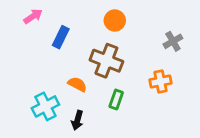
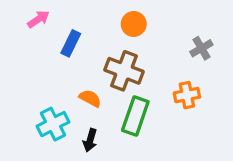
green rectangle: (116, 99) -> (135, 116), size x1.6

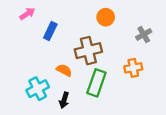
orange circle: (134, 24) -> (106, 17), moved
brown cross: (124, 71) -> (88, 51), turned -35

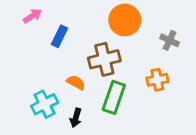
orange circle: (106, 17) -> (125, 20), size x1.5
gray cross: (144, 34) -> (170, 40), turned -35

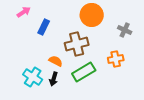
green rectangle: (114, 97) -> (84, 72), turned 40
cyan cross: (45, 104) -> (33, 77), turned -30
black arrow: (76, 118) -> (54, 79), moved

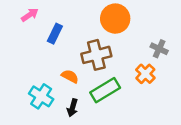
gray cross: (125, 30) -> (159, 49), moved
orange cross: (116, 59) -> (145, 74), turned -35
black arrow: (54, 79) -> (72, 108), moved

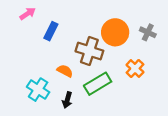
orange circle: (115, 19) -> (115, 32), moved
gray cross: (159, 49) -> (148, 32), moved
brown cross: (96, 55) -> (89, 51), turned 32

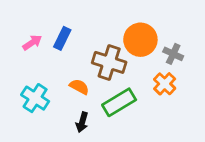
pink arrow: (28, 14) -> (32, 43), moved
gray cross: (148, 32) -> (173, 54), moved
cyan cross: (38, 90) -> (35, 98), moved

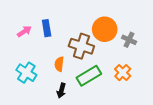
blue rectangle: (62, 38) -> (47, 28), turned -35
orange cross: (165, 84) -> (123, 73), moved
orange semicircle: (79, 87) -> (59, 64), turned -112

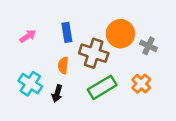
blue rectangle: (47, 28) -> (67, 32), moved
orange semicircle: (59, 64) -> (63, 65), moved
black arrow: (61, 91) -> (57, 93), moved

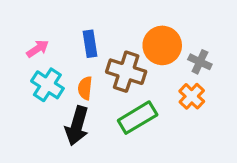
cyan cross: (30, 84) -> (47, 85), moved
orange cross: (141, 84) -> (192, 96), moved
black arrow: (57, 93) -> (77, 126), size x1.6

